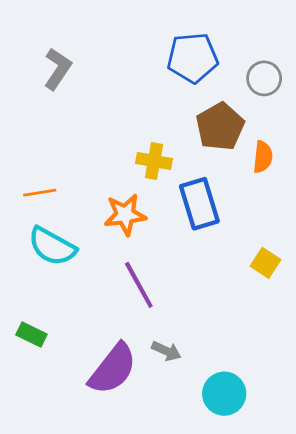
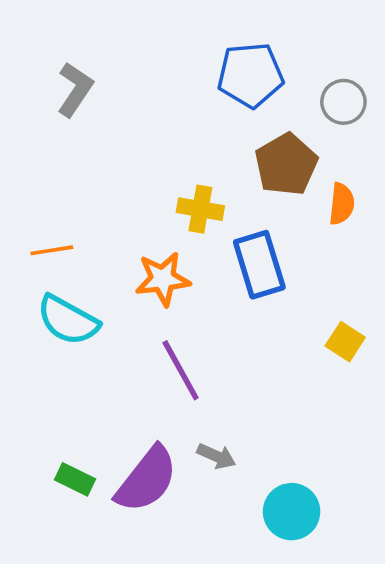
green rectangle: (31, 334) -> (75, 479), moved

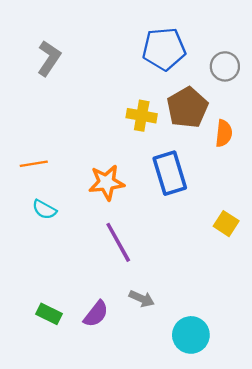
yellow cross: (200, 209) -> (142, 116), moved
cyan semicircle: (68, 320) -> (44, 209), size x0.6
purple semicircle: (147, 479) -> (96, 314), size x0.6

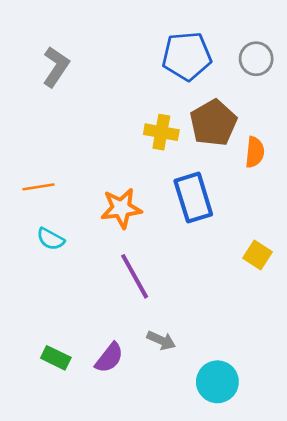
gray circle: (225, 66) -> (256, 59), moved

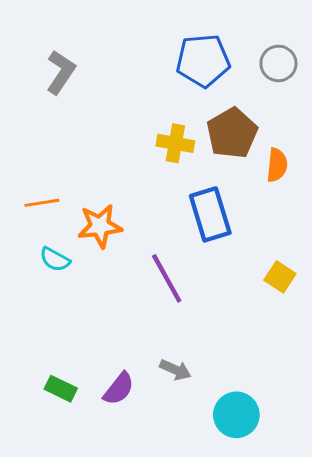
orange star: (121, 208) -> (100, 226), moved
purple line: (135, 276) -> (167, 278), moved

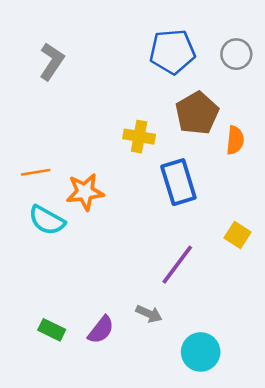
yellow cross: (175, 143) -> (139, 137), moved
cyan semicircle: (55, 259) -> (47, 220), size x1.4
purple line: (167, 278) -> (177, 265), moved, turned 66

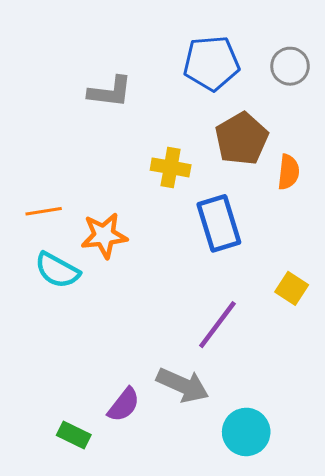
gray L-shape: (52, 61) -> (110, 92), moved, turned 63
gray arrow: (149, 314) -> (183, 385), size x1.6
green rectangle: (52, 330) -> (74, 435), moved

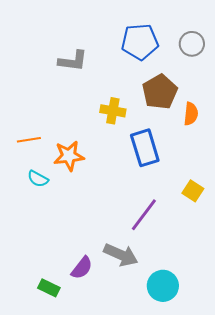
cyan semicircle: (57, 270) -> (38, 179), size x0.7

